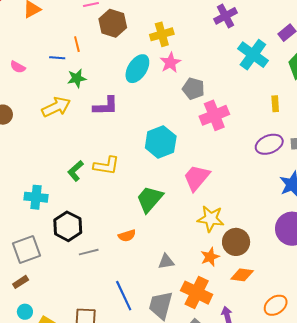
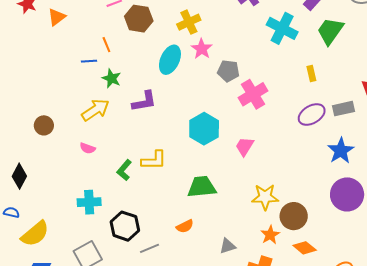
pink semicircle: (18, 67) -> (88, 148), moved
green star: (77, 78) -> (111, 78), turned -30
pink trapezoid: (197, 178) -> (245, 147), moved, size x0.7
green trapezoid: (150, 199) -> (202, 187), turned 52
orange diamond: (242, 275) -> (305, 248), turned 40

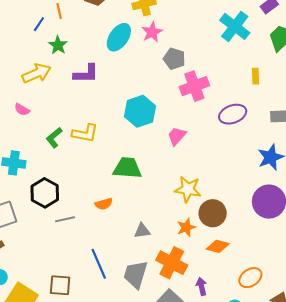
blue line: (89, 61) -> (39, 24), turned -63
purple ellipse: (312, 115) -> (233, 114), moved
orange diamond: (305, 248) -> (218, 246), turned -35

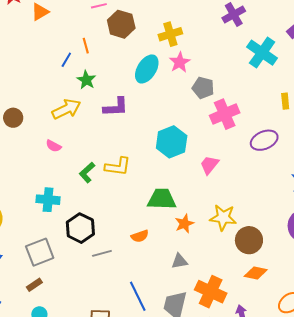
orange star: (186, 227) -> (184, 224), moved

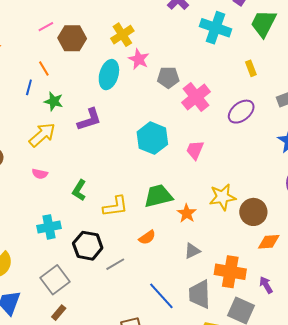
yellow L-shape: (118, 167) -> (115, 206), moved

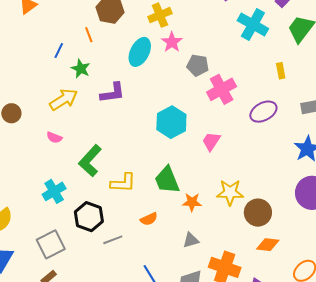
orange line: (44, 69) -> (89, 35), moved
green L-shape: (79, 190) -> (90, 161), size x1.5
green trapezoid: (158, 196) -> (167, 180), turned -108
orange star: (187, 213) -> (192, 202), turned 30
cyan cross: (49, 227) -> (54, 191), turned -30

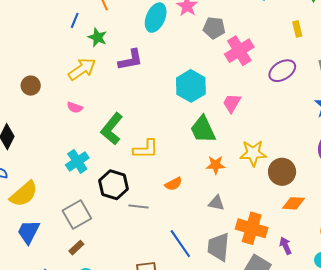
green trapezoid: (167, 180) -> (203, 129), moved
gray line: (113, 240) -> (138, 207), turned 30
gray triangle: (191, 240) -> (216, 203), turned 30

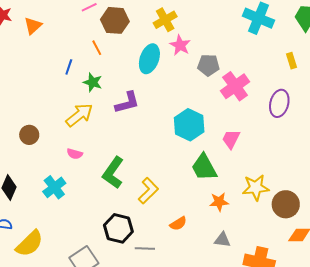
purple ellipse: (282, 71) -> (279, 103), turned -40
yellow L-shape: (146, 149) -> (148, 191), turned -40
cyan cross: (77, 161) -> (54, 187), moved

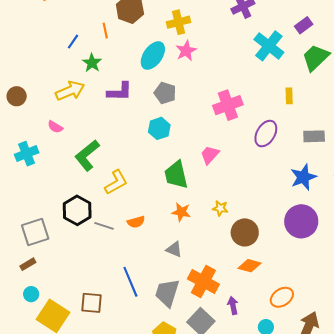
gray pentagon: (208, 65) -> (165, 93), moved
cyan hexagon: (189, 125) -> (159, 128), moved, size x0.7
yellow star: (256, 188) -> (220, 208), size x0.6
gray line: (145, 249) -> (104, 226), moved

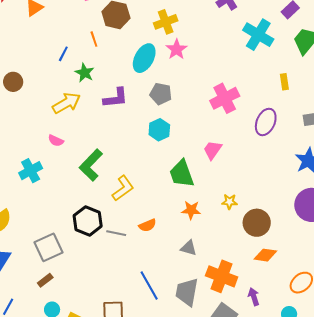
brown circle: (17, 96) -> (13, 82), moved

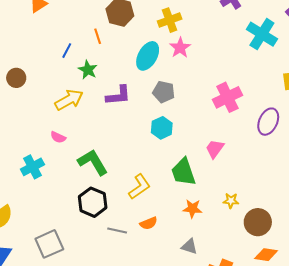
green L-shape: (91, 165) -> (93, 162), turned 104
yellow L-shape: (123, 188) -> (140, 187), moved
black hexagon: (88, 221) -> (93, 202), moved

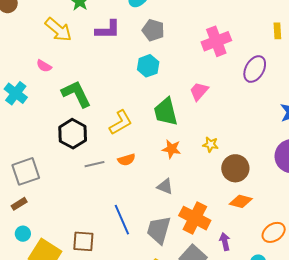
yellow arrow: (69, 100) -> (58, 30), turned 64
cyan cross: (32, 167) -> (16, 93), turned -30
gray line: (117, 231) -> (95, 164), turned -30

